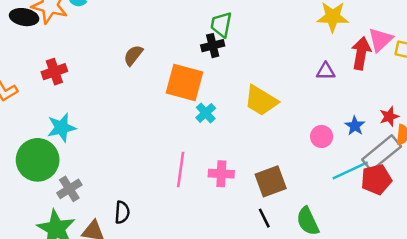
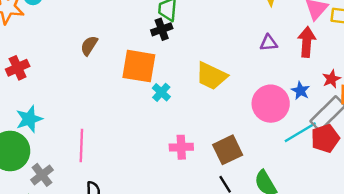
red arrow: (361, 53) -> (307, 42), moved
pink circle: (322, 136) -> (271, 104), size x1.8
pink line: (181, 169) -> (81, 145), moved

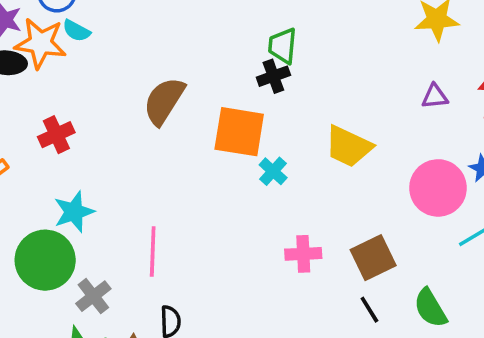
brown semicircle: (89, 46) -> (164, 101), size x1.6

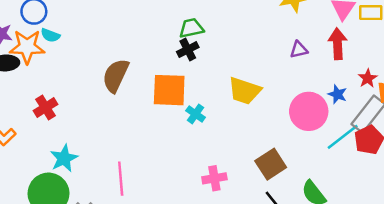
green trapezoid: (282, 46) -> (191, 28), turned 80
pink cross: (303, 254) -> (214, 178), moved

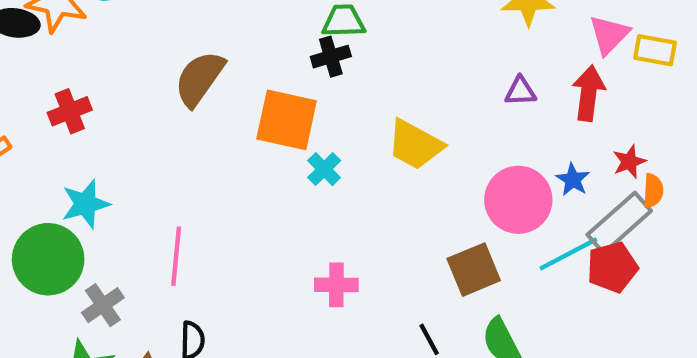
brown square: (271, 164) -> (474, 270), moved

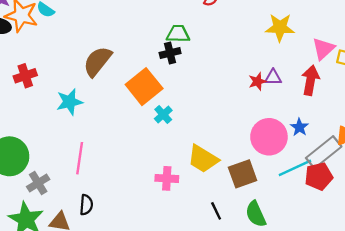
orange square: (287, 120) -> (144, 87), turned 36
yellow trapezoid: (415, 145) -> (203, 159), moved
red star: (629, 162) -> (257, 81), moved
cyan star: (85, 204) -> (69, 102), moved

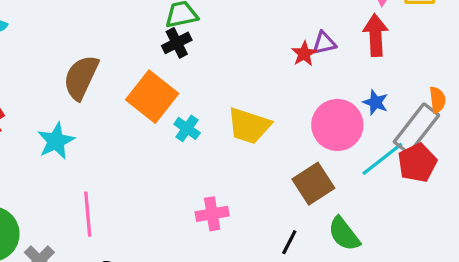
yellow trapezoid: (203, 159) -> (249, 126), moved
black line: (216, 211) -> (289, 242), turned 66

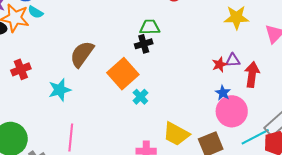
red arrow: (376, 35) -> (252, 75), moved
blue star: (376, 102) -> (223, 93), moved
yellow trapezoid: (249, 126) -> (176, 134), moved

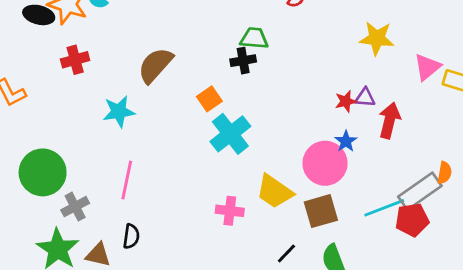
red cross: (21, 69) -> (75, 60), moved
orange square: (123, 74) -> (209, 99), size x0.6
cyan cross: (140, 97) -> (230, 134), size x1.8
pink circle: (232, 111) -> (325, 163), moved

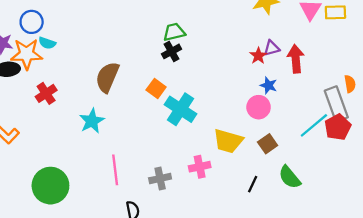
pink circle: (325, 163) -> (259, 107), size x0.7
gray rectangle: (420, 191) -> (336, 104), turned -56
gray cross: (75, 207) -> (160, 178), moved, turned 35
brown square: (321, 211) -> (268, 144), size x0.7

